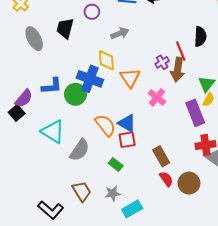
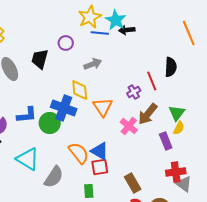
brown arrow: (178, 70) -> (148, 114), moved, turned 30
purple rectangle: (195, 113) -> (166, 141), size x0.7
green rectangle: (116, 165) -> (89, 191), turned 48

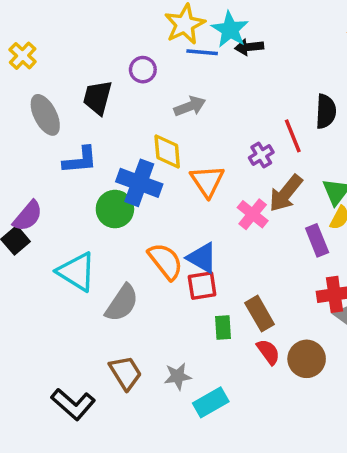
blue L-shape: (27, 115) -> (80, 160), moved
green rectangle: (89, 191) -> (223, 327), moved

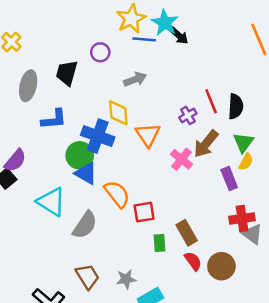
black arrow: (249, 47) -> (179, 36), turned -132
black semicircle: (326, 111) -> (236, 106), moved
gray ellipse: (45, 115) -> (28, 86), turned 40
blue triangle: (202, 258) -> (86, 173), moved

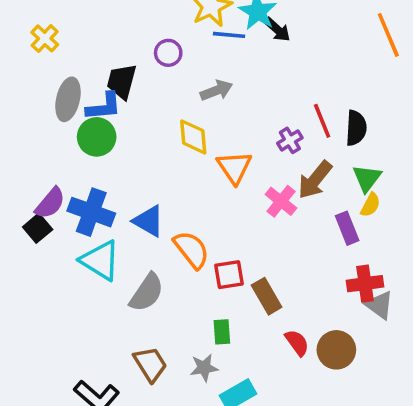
blue L-shape: (54, 119) -> (104, 106), moved
blue cross: (98, 136) -> (91, 212), moved
green circle: (80, 155) -> (97, 137), moved
brown rectangle: (187, 233) -> (267, 296), moved
green rectangle: (160, 243) -> (222, 332), moved

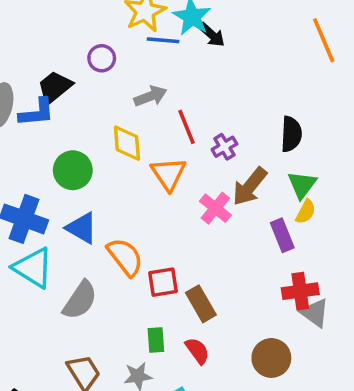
black trapezoid: (122, 81) -> (55, 87), turned 36
red line: (322, 121) -> (187, 127), moved
green circle: (97, 137) -> (73, 170), moved
red semicircle: (297, 343) -> (197, 351), moved

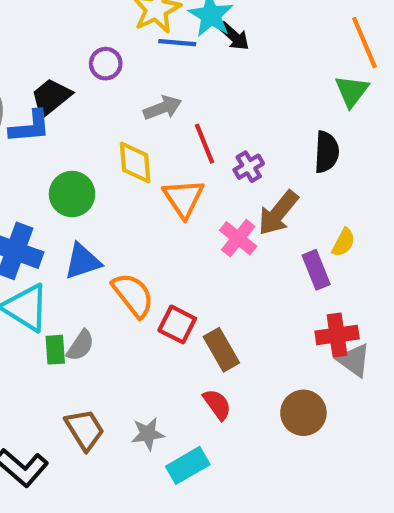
green triangle: (302, 185) -> (352, 91), moved
blue triangle: (82, 228) -> (83, 261), turned -48
red square: (163, 282) -> (177, 324), turned 36
gray semicircle: (80, 300) -> (80, 345), size x0.7
green rectangle: (156, 340) -> (55, 350), moved

